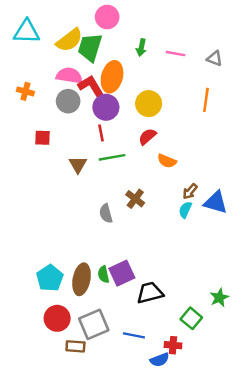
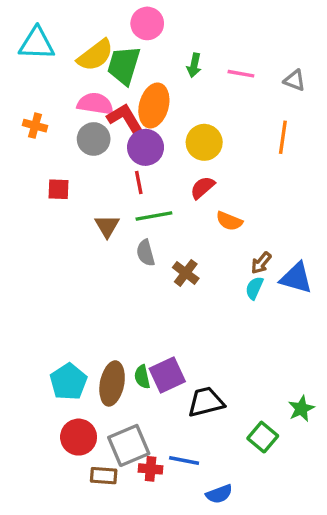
gray semicircle: (106, 213) -> (146, 253), moved
red cross: (173, 345) -> (151, 469), moved

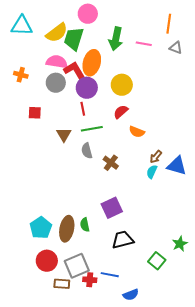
green arrow: (194, 65) -> (116, 39), size x1.6
orange line: (283, 137) -> (169, 24), moved
purple square: (167, 375) -> (112, 208), moved

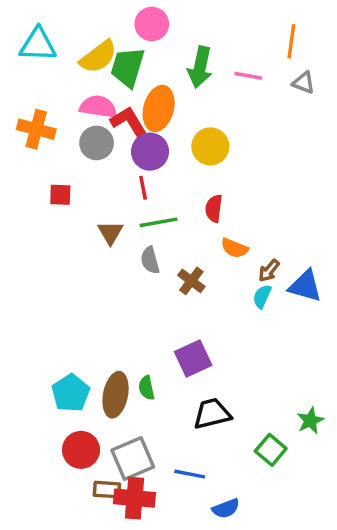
orange cross: (21, 75) -> (36, 129), size x1.5
red semicircle: (121, 112) -> (214, 208), moved, turned -42
orange semicircle: (137, 132) -> (234, 248), moved
red cross: (90, 280) -> (134, 498), moved, size x1.6

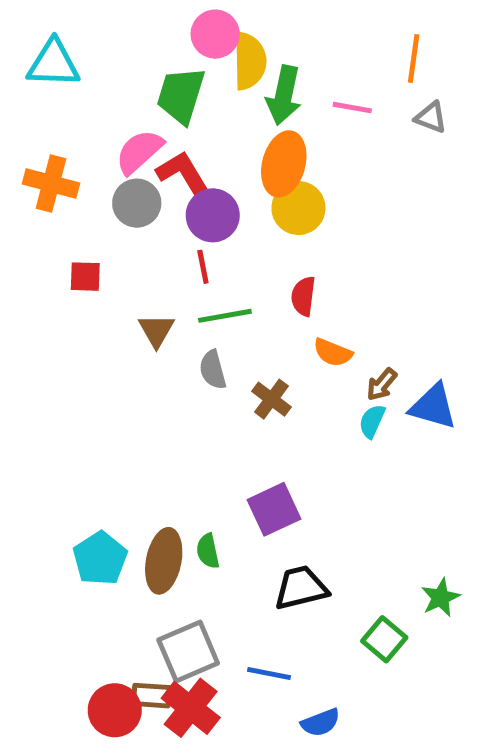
yellow semicircle: (98, 57) -> (249, 61), moved, turned -54
pink semicircle: (98, 107) -> (139, 152), turned -51
orange ellipse: (159, 108) -> (284, 164), moved
red circle: (81, 450) -> (115, 710), moved
red cross: (134, 498) -> (191, 708), turned 33

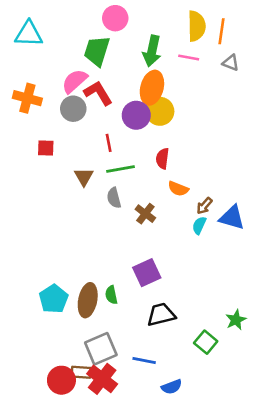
yellow semicircle: (249, 61) -> (197, 26), moved
purple circle: (213, 215) -> (136, 115), moved

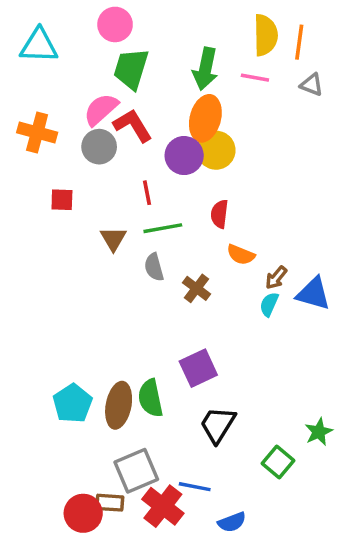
pink circle: (115, 18) -> (115, 24), moved
green semicircle: (111, 295) -> (150, 398), size x1.5
black trapezoid: (161, 315) -> (218, 425), turned -44
red cross: (102, 379) -> (163, 506), moved

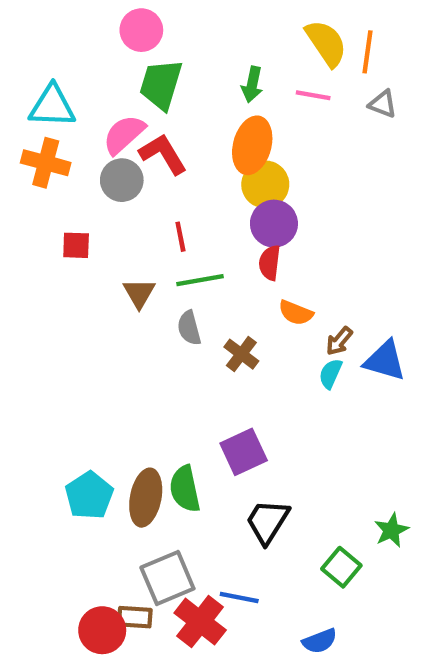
yellow semicircle: (266, 35) -> (326, 43), turned -33
cyan triangle: (39, 46) -> (52, 106), moved
green arrow: (205, 69) -> (252, 84), size x0.7
purple circle: (184, 156) -> (274, 224), moved
blue semicircle: (232, 522) -> (320, 641), moved

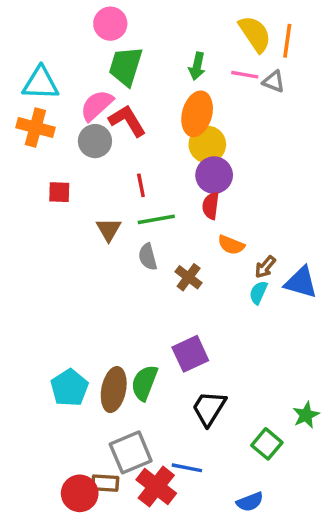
gray triangle: (383, 104) -> (274, 82), moved
green semicircle: (185, 489) -> (144, 383), turned 33

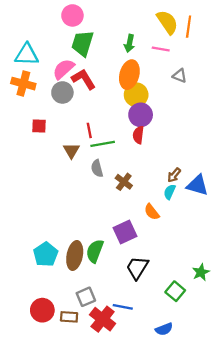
gray triangle: (274, 82) -> (180, 76), moved
red line: (141, 185) -> (89, 130), moved
orange semicircle: (231, 245) -> (152, 212), moved, turned 30
gray square: (131, 452) -> (86, 297), size x0.7
red circle: (80, 493) -> (42, 310), moved

